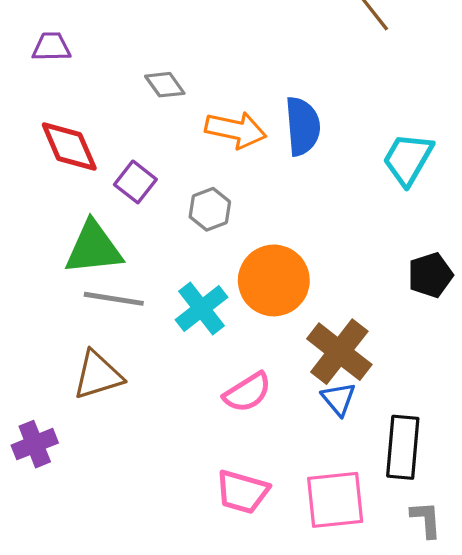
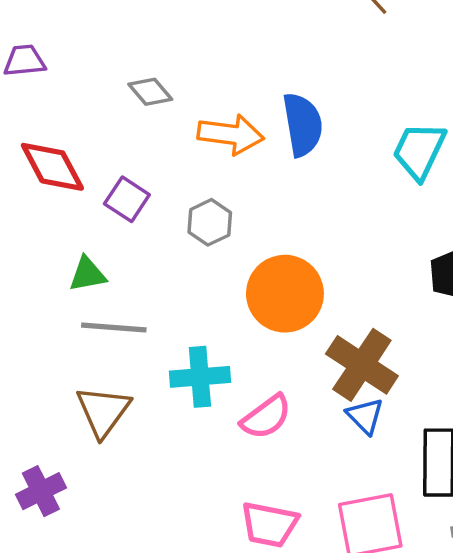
green triangle: (94, 248) -> (87, 274), size x0.6
cyan cross: (202, 309) -> (200, 377), moved, turned 38
brown triangle: (98, 375) -> (103, 411), turned -32

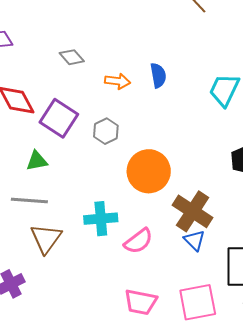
blue semicircle: (303, 125) -> (158, 75), size x0.7
orange arrow: (231, 134) -> (117, 81), size x0.7
purple square: (127, 199) -> (59, 118), size x1.5
gray line: (114, 327) -> (29, 200), moved

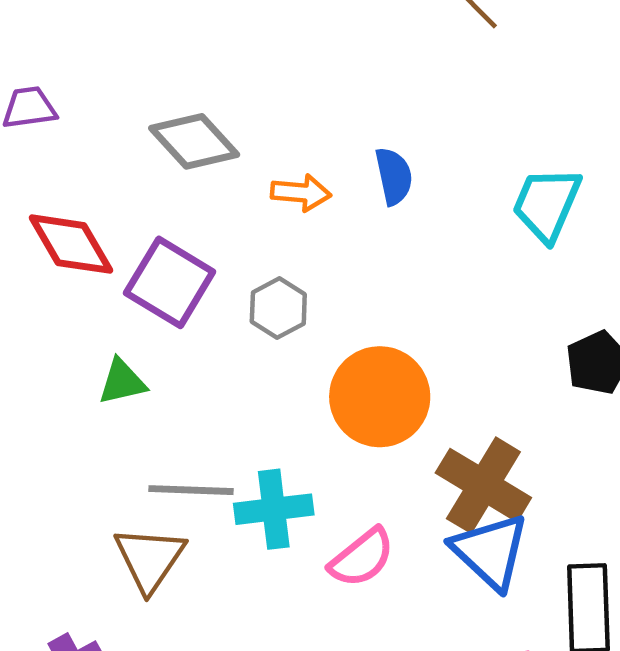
gray diamond: (72, 57) -> (194, 141), size x1.5
gray line: (29, 200) -> (191, 490), moved
blue triangle: (194, 240) -> (490, 551), size x1.6

